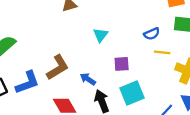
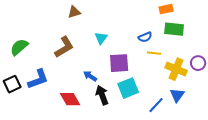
purple square: (122, 64) -> (119, 63), size x1.5
brown L-shape: (58, 67) -> (64, 47), moved

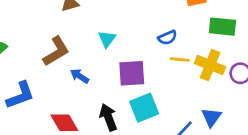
green rectangle: (174, 29) -> (222, 27), moved
yellow cross: (176, 69) -> (210, 65), moved
blue arrow: (90, 76) -> (80, 76), moved

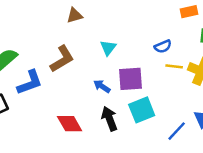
blue arrow: (80, 76) -> (102, 86), moved
blue L-shape: (20, 95) -> (30, 83), moved

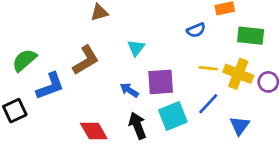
blue semicircle: (163, 46) -> (196, 30), moved
blue line: (177, 131) -> (208, 104), moved

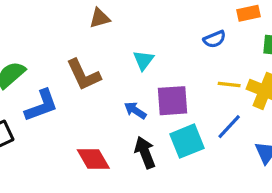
brown L-shape: (86, 60) -> (83, 75), turned 96

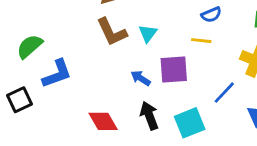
brown L-shape: (83, 75) -> (112, 32), moved
yellow line: (229, 84) -> (201, 41), moved
cyan square: (187, 141) -> (190, 123), moved

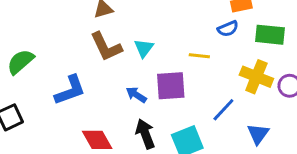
blue semicircle: (211, 15) -> (228, 29), moved
blue L-shape: (57, 74) -> (70, 90), moved

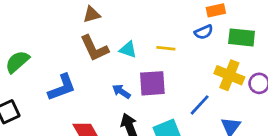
cyan triangle: (144, 48) -> (128, 50), turned -48
yellow line: (199, 56) -> (166, 48), moved

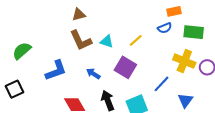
yellow line: (166, 48) -> (136, 40), turned -48
purple square: (152, 83) -> (125, 67), turned 35
blue arrow: (121, 91) -> (93, 74), moved

